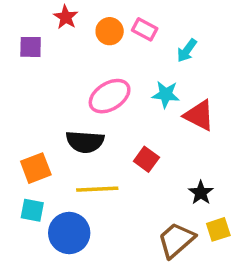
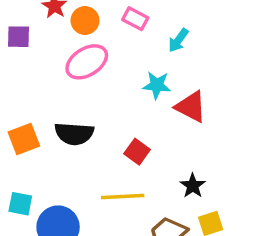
orange circle: (110, 31) -> (85, 21), moved
pink ellipse: (110, 96) -> (87, 62), moved
orange square: (36, 168) -> (24, 139), moved
yellow line: (97, 189) -> (123, 196), moved

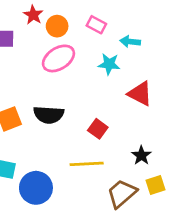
cyan arrow: (178, 40) -> (130, 42), turned 60
cyan star: (157, 85) -> (109, 64), moved

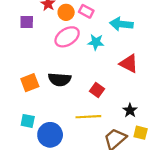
pink rectangle: (96, 25) -> (86, 11), moved
cyan arrow: (130, 42) -> (121, 24), size x1.5
cyan star: (109, 64) -> (96, 42), moved
yellow square: (155, 185) -> (141, 133), turned 32

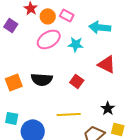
purple square: (27, 22) -> (11, 25), turned 32
red square: (97, 90) -> (77, 81), moved

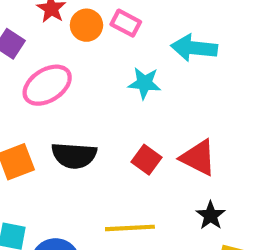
pink ellipse: (49, 39) -> (47, 85), moved
red triangle: (107, 64) -> (198, 158), moved

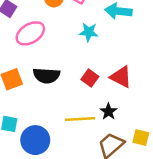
black star: (211, 215) -> (109, 112), moved

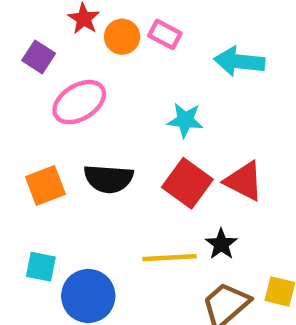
cyan star: (89, 32) -> (185, 120), moved
red square: (90, 78) -> (187, 183), size x1.5

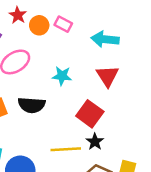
cyan star: (185, 120) -> (62, 76), moved
red triangle: (244, 181) -> (108, 76), moved, turned 30
red square: (187, 183) -> (90, 114), moved

